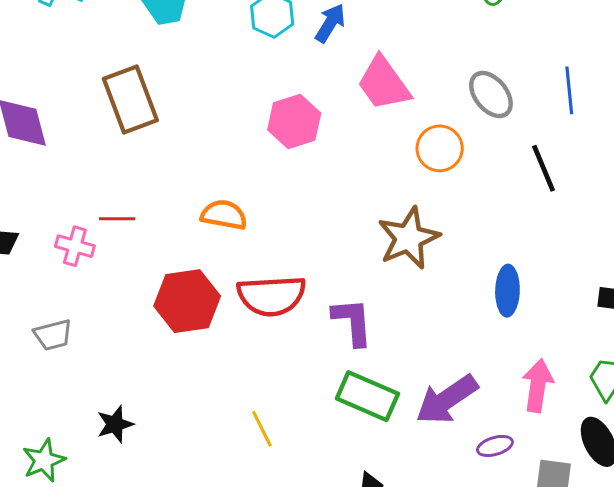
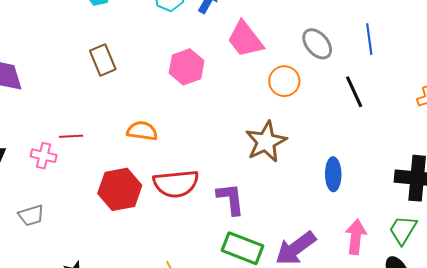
brown rectangle: (130, 99) -> (103, 60), moved, size x0.7

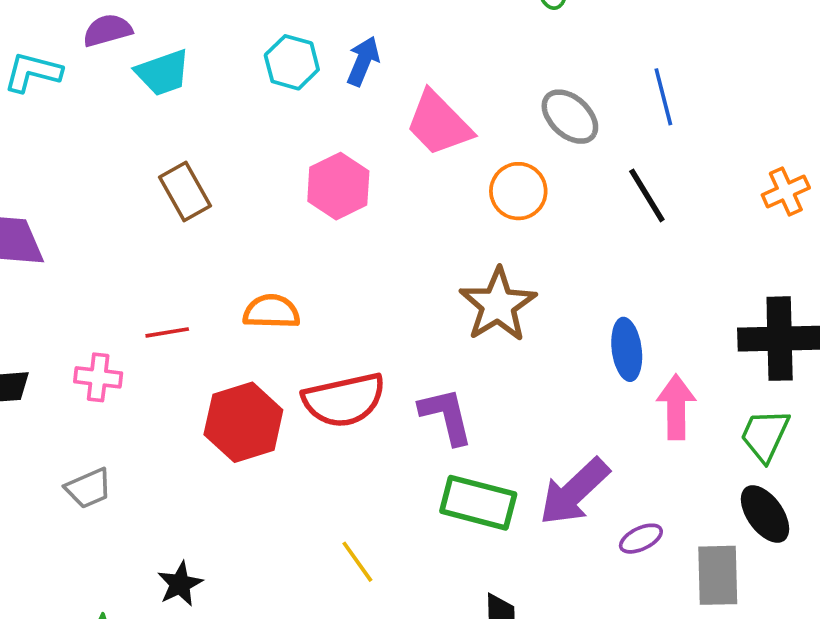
red line: (71, 136) -> (167, 332), moved
pink arrow: (356, 237) -> (676, 407), moved

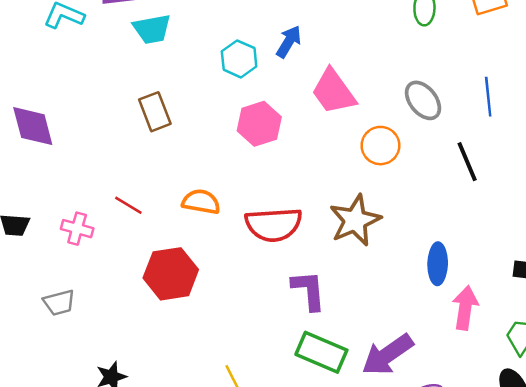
cyan hexagon: (292, 62) -> (239, 59), moved
red line: (167, 332) -> (128, 205), turned 32
red semicircle: (344, 400) -> (274, 225), moved

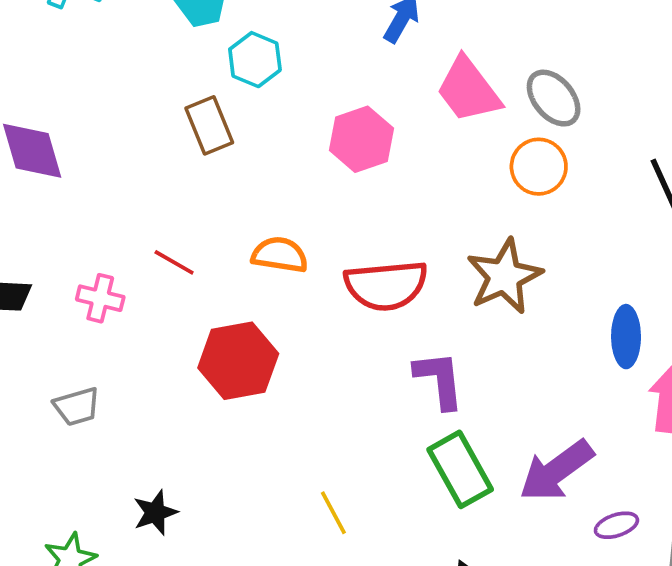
cyan hexagon: (239, 59) -> (255, 60), moved
gray ellipse: (423, 100) -> (554, 98), moved
green rectangle: (321, 352) -> (460, 469), turned 39

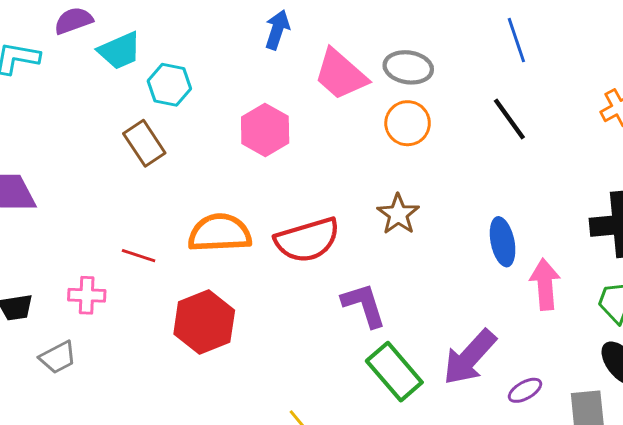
gray ellipse: (554, 98) -> (408, 67), turned -30
orange semicircle: (280, 255) -> (220, 233), size x1.4
brown star: (504, 276) -> (398, 214), size x0.7
gray trapezoid: (77, 407) -> (58, 357), moved

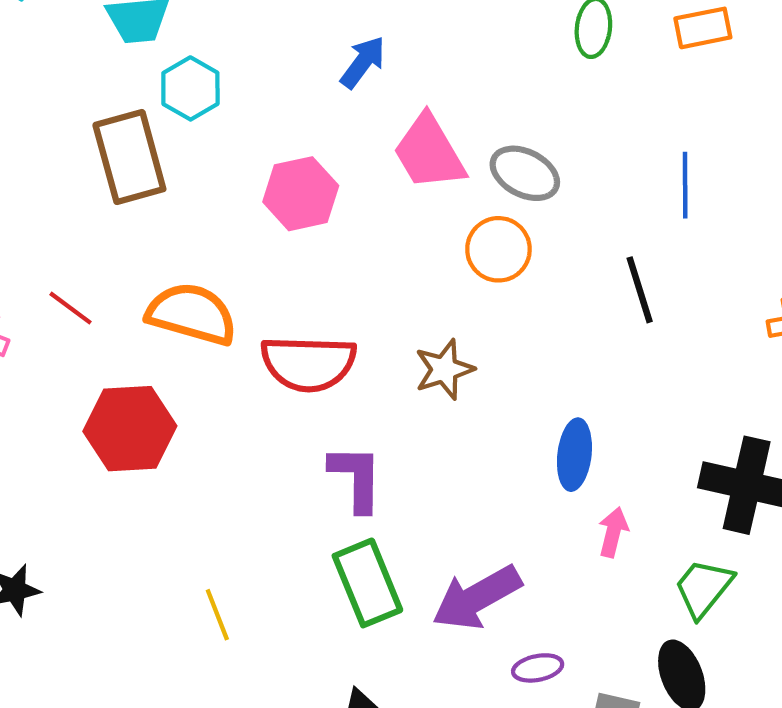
brown rectangle: (144, 143) -> (129, 157), size x1.4
pink arrow: (545, 284) -> (613, 532), size x0.7

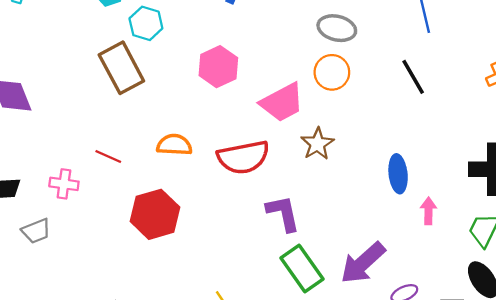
pink trapezoid: (429, 152) -> (282, 102), moved, turned -75
orange semicircle: (192, 314) -> (174, 145), size x0.7

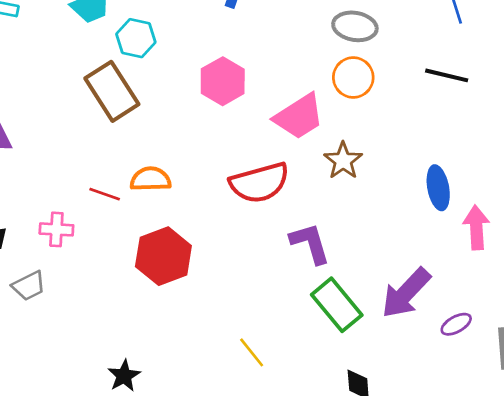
black line: (413, 77) -> (447, 75), turned -42
orange semicircle: (174, 145) -> (151, 179), moved
pink arrow: (428, 211) -> (476, 227), size x1.4

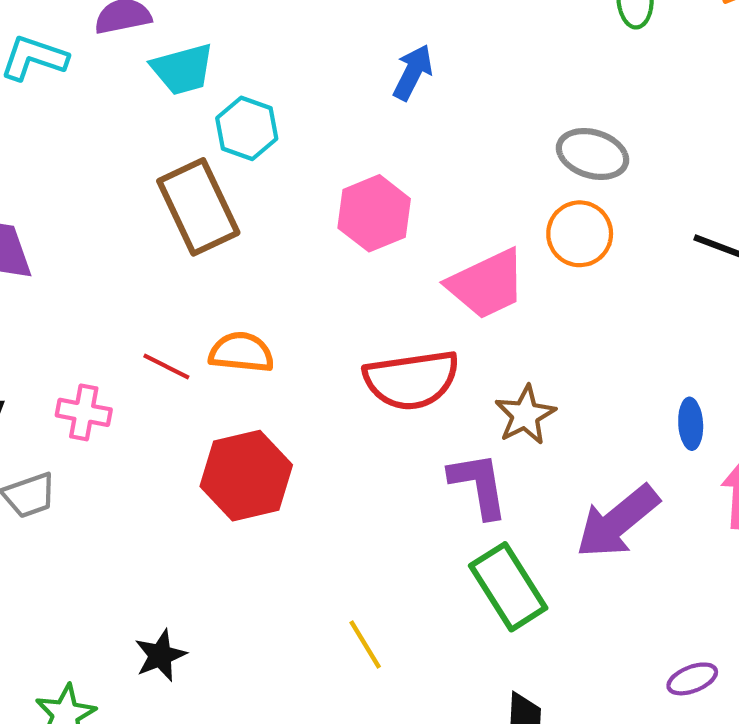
brown star: (343, 161) -> (525, 415), moved
blue ellipse: (438, 188) -> (691, 424), size x0.7
purple arrow: (406, 293) -> (618, 522), moved
purple ellipse: (456, 324) -> (692, 679), moved

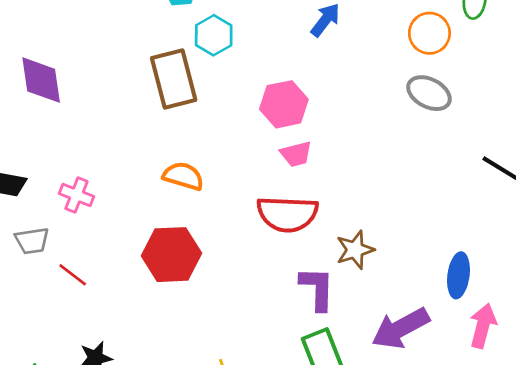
orange circle: (580, 234) -> (429, 33), moved
pink trapezoid: (487, 284) -> (296, 154), moved, size x0.6
red line: (166, 367) -> (73, 275), moved
blue ellipse: (691, 424) -> (458, 275), size x1.4

